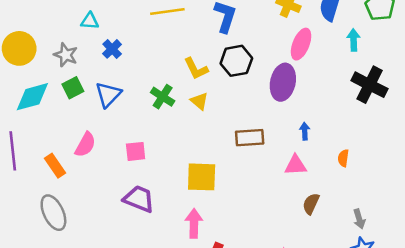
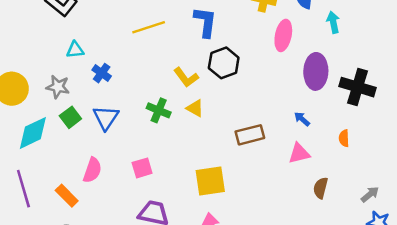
purple ellipse: (283, 82) -> (316, 71), moved
black cross: (369, 85) -> (358, 87), moved
blue arrow: (305, 131) -> (302, 119), turned -35
gray arrow: (359, 219) -> (370, 194), turned -102

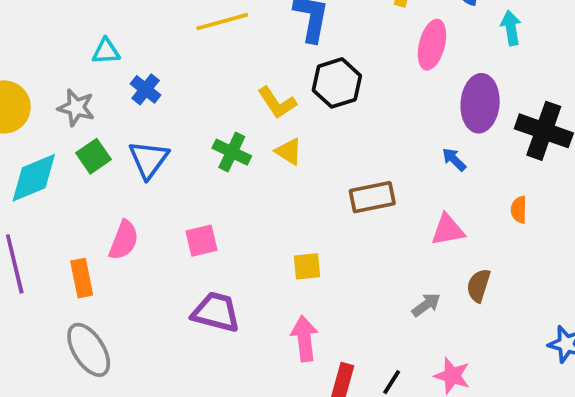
blue arrow: (302, 119) -> (454, 159), moved
yellow square: (210, 181) -> (307, 266), size x0.6
gray arrow: (370, 194) -> (426, 305), moved
orange rectangle: (67, 196) -> (82, 278), turned 30

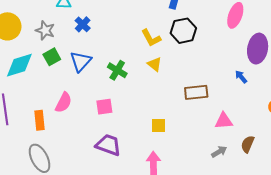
green cross: (232, 152) -> (117, 70), moved
pink triangle: (448, 230) -> (224, 121), moved

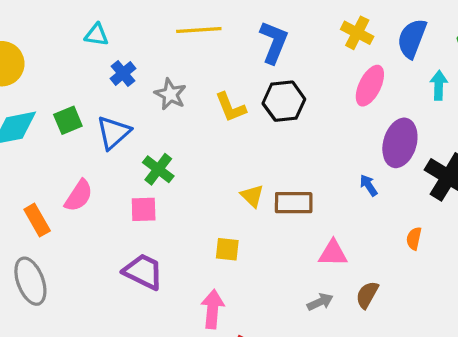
gray star: (45, 30) -> (170, 94), moved
yellow triangle: (155, 64) -> (252, 196), moved
green cross: (117, 70) -> (158, 169), moved
orange rectangle: (40, 120) -> (37, 220), turned -30

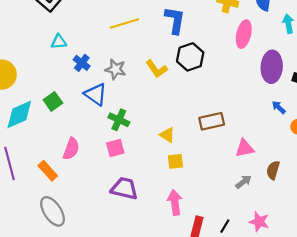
blue triangle: (113, 133) -> (96, 94), moved, turned -30
blue arrow: (369, 185) -> (279, 107), moved
yellow triangle: (252, 196) -> (167, 135), moved

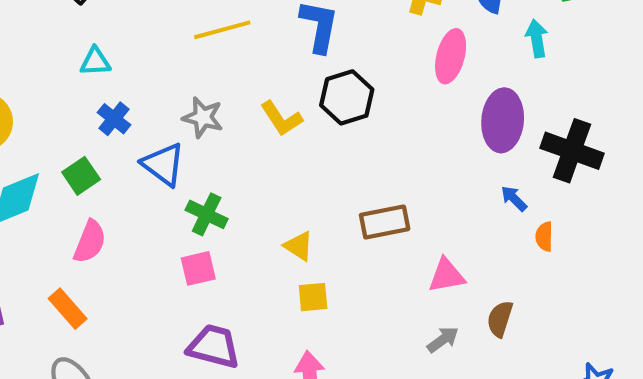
blue cross: (82, 63) -> (114, 119), moved
pink semicircle: (71, 149) -> (90, 242), moved

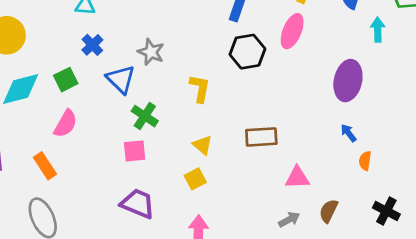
pink ellipse: (451, 56) -> (292, 31), moved
yellow L-shape: (281, 118) -> (200, 88), moved, turned -144
black cross: (572, 151) -> (386, 211), moved, size x0.7
yellow square: (313, 297) -> (195, 179), moved, turned -30

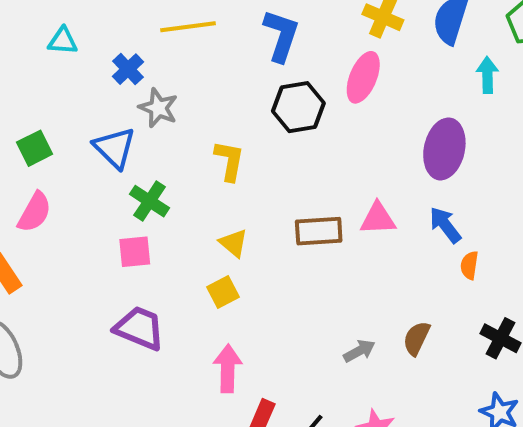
blue cross: (92, 45) -> (128, 69), moved
blue arrow: (348, 133) -> (445, 225), size x1.4
pink triangle: (297, 178) -> (378, 219), moved

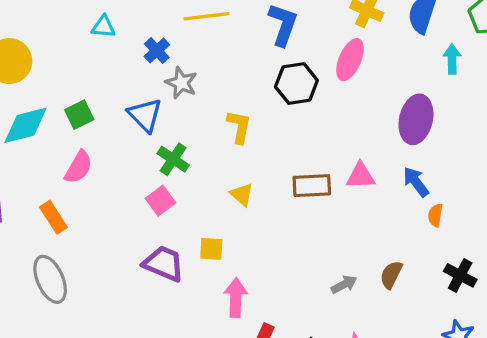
pink square: (135, 252) -> (161, 201), turned -32
yellow square: (223, 292) -> (211, 249), moved, turned 30

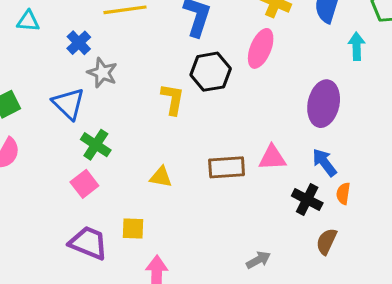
yellow L-shape: (239, 127) -> (173, 99), moved
yellow triangle: (242, 195) -> (161, 177), turned -30
brown semicircle: (391, 275) -> (327, 241), moved
black cross: (460, 275) -> (307, 199), moved

